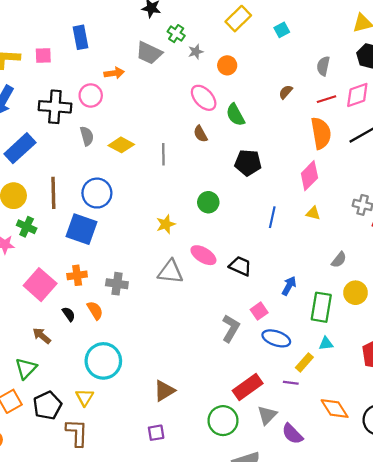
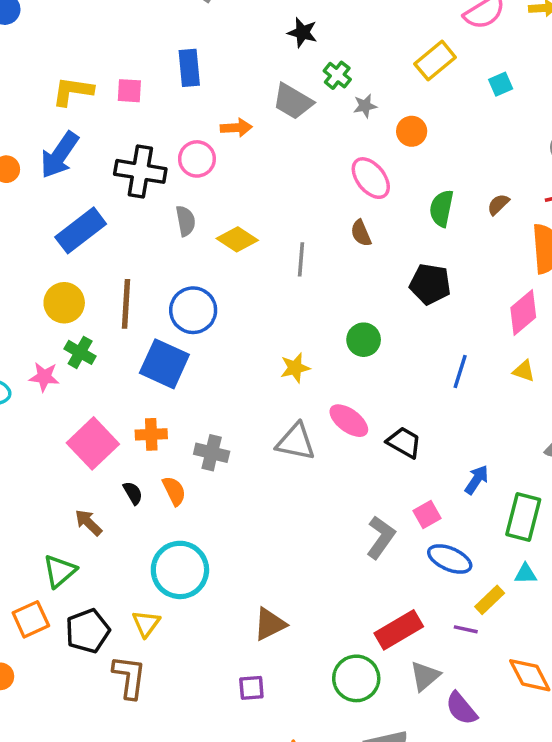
brown semicircle: (286, 92) -> (498, 204), moved
green semicircle: (235, 115) -> (442, 208), moved, turned 35

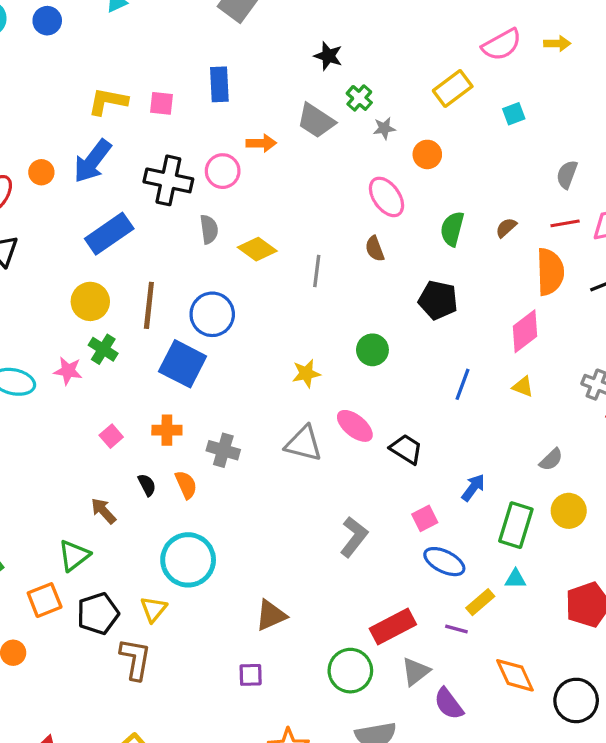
pink square: (93, 443) -> (111, 436), size x0.5
gray L-shape: (381, 537) -> (354, 537), moved

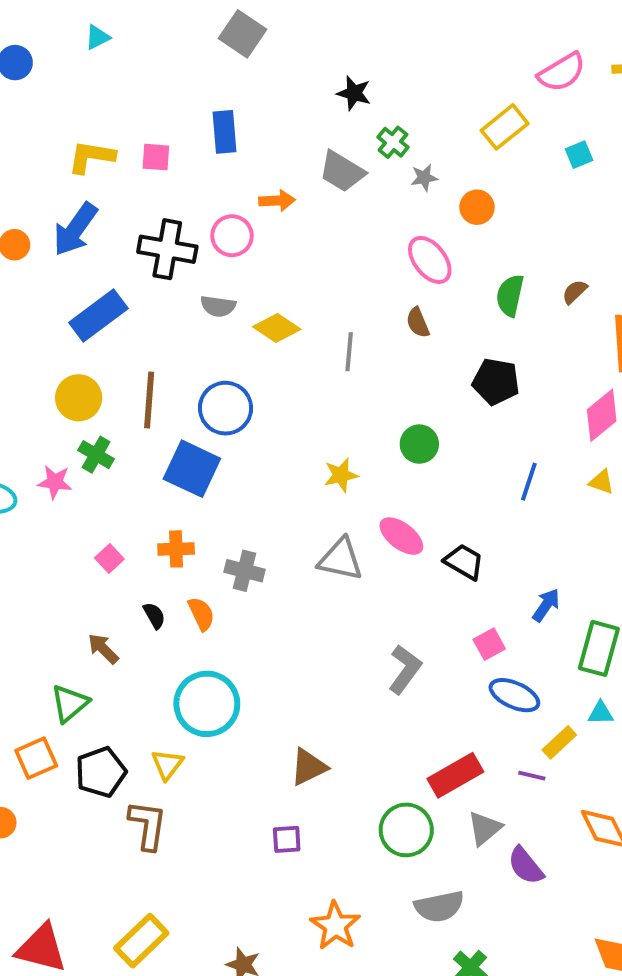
gray semicircle: (209, 229) -> (218, 306), turned 108

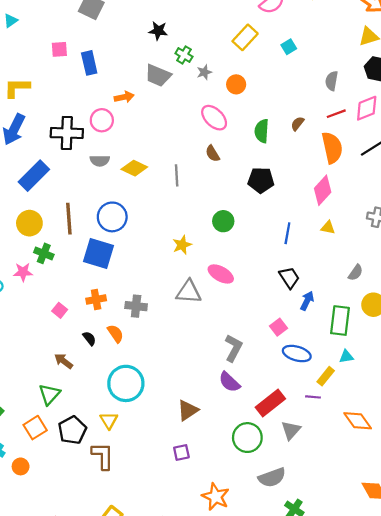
pink square: (156, 157) -> (59, 49), moved
black trapezoid: (464, 562) -> (289, 278), moved, turned 35
purple semicircle: (526, 866) -> (229, 382), moved

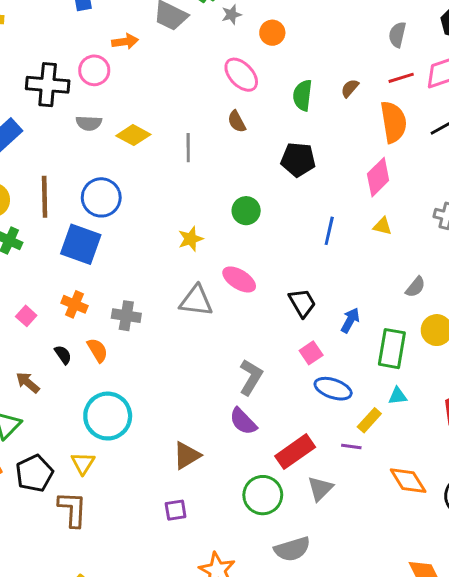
black trapezoid: (289, 278) -> (302, 303), moved
orange cross: (96, 300) -> (74, 304), turned 30

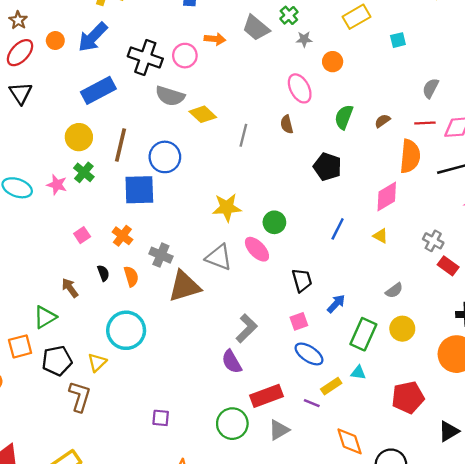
gray semicircle: (89, 123) -> (170, 96), size x1.4
green circle: (246, 211) -> (274, 222), moved
yellow star: (191, 239) -> (227, 207), size x1.4
blue square: (81, 244) -> (139, 190), turned -36
brown triangle: (187, 455) -> (184, 286), moved, size x1.4

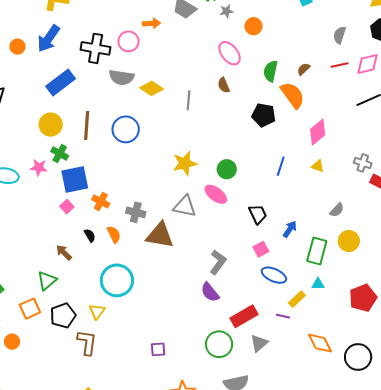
orange semicircle: (410, 156) -> (293, 95), moved, turned -32
blue square: (139, 190) -> (75, 179), moved
brown triangle: (184, 286) -> (160, 235), turned 36

